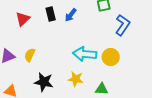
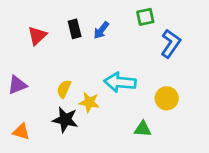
yellow semicircle: (30, 55) -> (64, 89), moved
yellow circle: (111, 57) -> (167, 98), moved
yellow star: (76, 79) -> (89, 102), moved

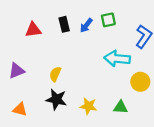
green square: (145, 17) -> (108, 20), moved
red triangle: (37, 36) -> (33, 30), turned 35
cyan arrow: (120, 82) -> (117, 59), moved
yellow star: (89, 102) -> (88, 106), moved

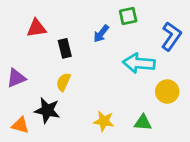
black rectangle: (64, 24) -> (65, 48), moved
blue arrow: (86, 25) -> (101, 34), moved
black star: (56, 99) -> (47, 110), moved

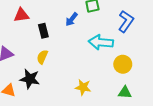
yellow star: (104, 121) -> (83, 87), moved
green triangle: (143, 123) -> (125, 92), moved

